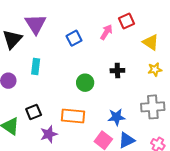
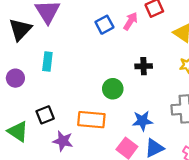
blue square: (74, 38) -> (104, 25), moved
green circle: (85, 83) -> (113, 89), moved
purple star: (49, 134) -> (63, 141), turned 30

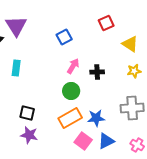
pink arrow: (131, 21) -> (73, 66), moved
black square: (45, 115) -> (27, 113), moved, turned 35
orange rectangle: (91, 120) -> (70, 118), moved, turned -35

